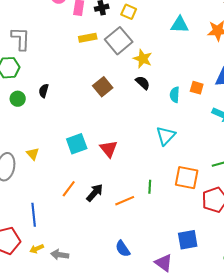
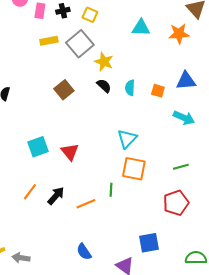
cyan semicircle: (175, 95) -> (130, 88), moved
orange square: (187, 178) -> (134, 169), moved

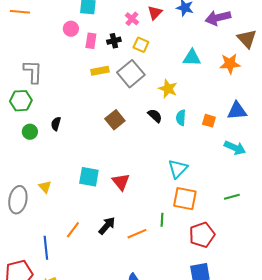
yellow star: (104, 62) -> (168, 89), moved
cyan square: (38, 147) -> (89, 177), turned 30
orange line: (30, 192) -> (73, 230), moved
red pentagon: (176, 203) -> (202, 235), moved

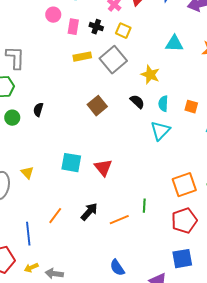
black cross: (114, 41) -> (96, 27), turned 32
cyan triangle: (178, 169) -> (160, 131), moved
orange square: (185, 199) -> (184, 185), moved, turned -30

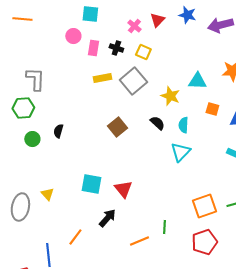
cyan triangle: (174, 44) -> (197, 81), moved
orange square: (191, 107) -> (212, 109), moved
black arrow: (89, 212) -> (107, 218), moved

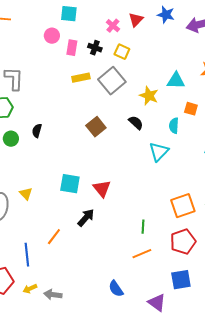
cyan semicircle: (183, 125) -> (174, 126), moved
orange line: (139, 241) -> (142, 254), moved

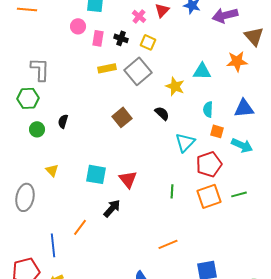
orange square: (191, 109) -> (217, 131), moved
cyan semicircle: (174, 126) -> (208, 109), moved
yellow triangle: (26, 194) -> (52, 170), moved
green line: (143, 227) -> (172, 191), moved
red pentagon: (183, 242) -> (209, 164), moved

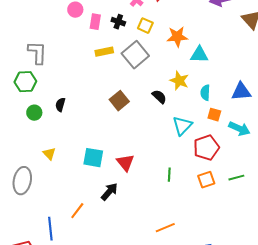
orange star: (237, 61) -> (177, 37), moved
yellow star: (175, 86) -> (179, 81), moved
orange square: (209, 196) -> (206, 180), size x0.7

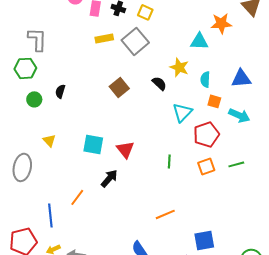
orange star: (177, 37) -> (221, 23), moved

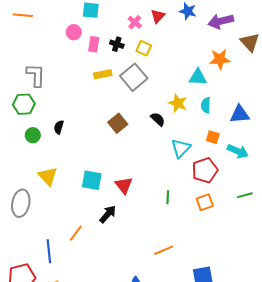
cyan semicircle: (205, 79) -> (206, 105), moved
yellow triangle: (49, 140) -> (48, 176), size x1.5
green line: (236, 164) -> (245, 195), moved

